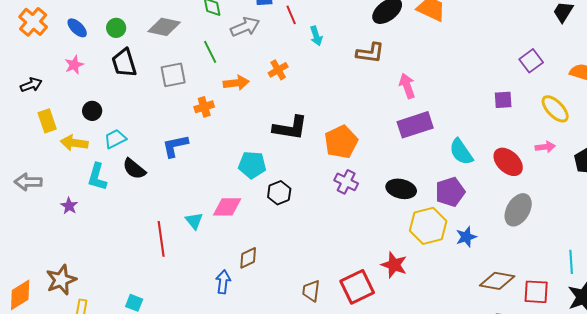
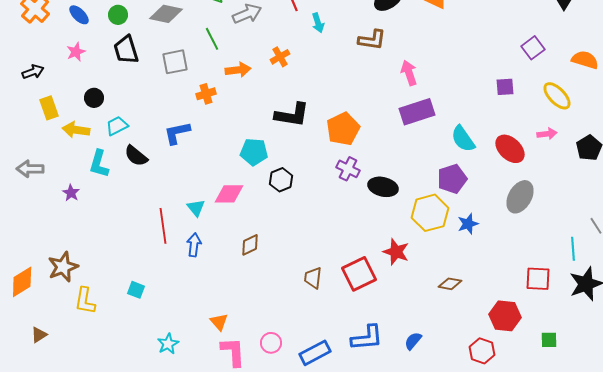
black ellipse: (401, 189) -> (383, 187), moved
brown diamond: (497, 281) -> (450, 284), moved, size x0.7
blue arrow: (223, 282) -> (194, 245), moved

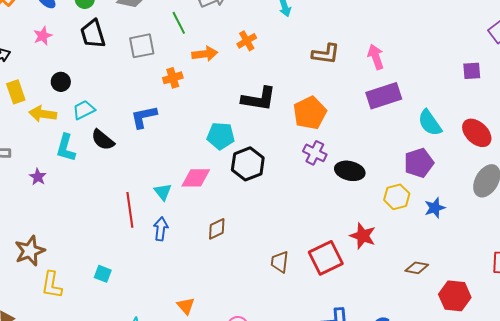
brown L-shape: (372, 40) -> (326, 54), moved
black hexagon: (281, 180) -> (248, 164), size x1.4
yellow hexagon: (430, 213) -> (397, 197), size x0.7
red hexagon: (505, 316) -> (455, 296), moved

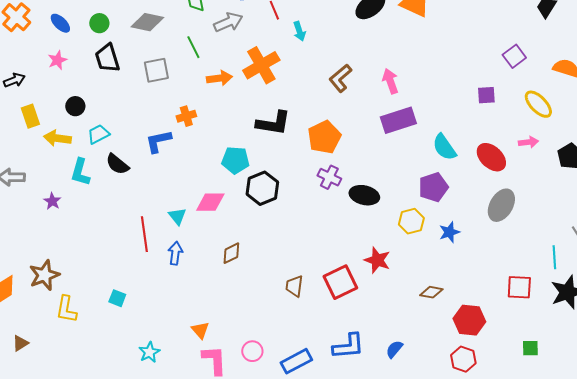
orange cross: (247, 41) -> (261, 65), size x1.8
brown L-shape: (326, 54) -> (340, 78), turned 132
orange cross: (173, 78) -> (186, 116), moved

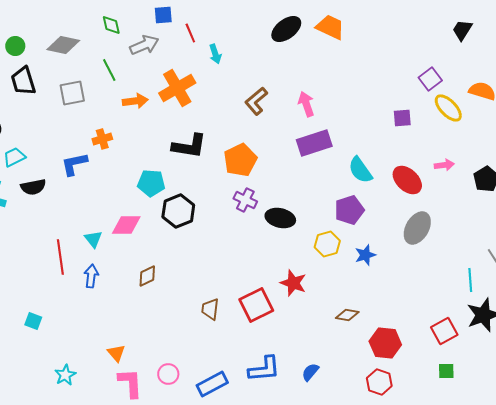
yellow ellipse: (538, 104) -> (448, 108), moved
black semicircle: (117, 164) -> (33, 187), turned -50
red square: (519, 287) -> (444, 331), moved, turned -32

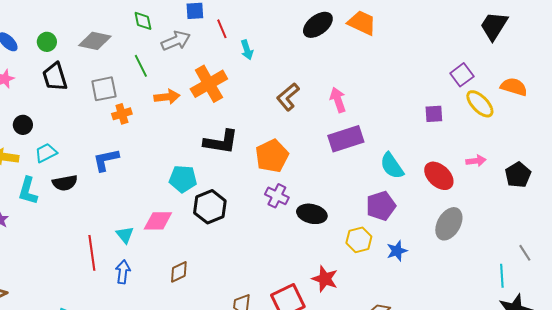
black trapezoid: (462, 30) -> (494, 26), size x1.4
orange cross: (102, 139) -> (122, 114), moved

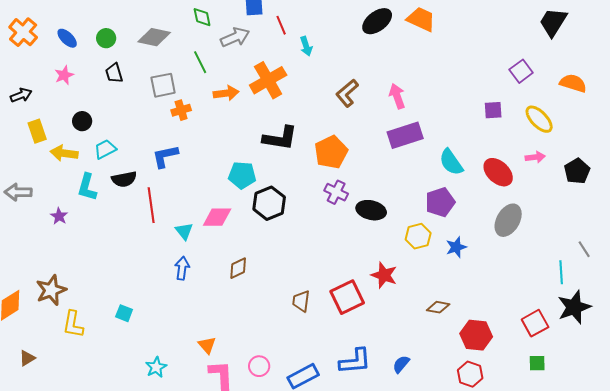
black trapezoid: (55, 77) -> (114, 73), size x0.7
yellow ellipse: (480, 104) -> (539, 119), moved
red line: (92, 253) -> (151, 205), moved

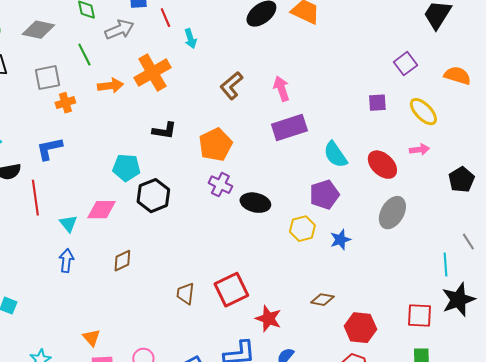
black L-shape: (280, 138) -> (164, 131), size x0.7
black pentagon: (577, 171) -> (461, 180), moved
red star: (384, 275) -> (268, 319), moved
red square: (535, 323) -> (419, 316), turned 32

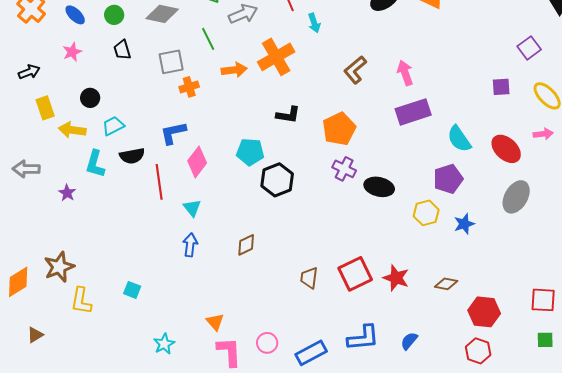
pink diamond: (101, 210) -> (197, 162), moved, turned -52
red star: (268, 319) -> (396, 278), moved

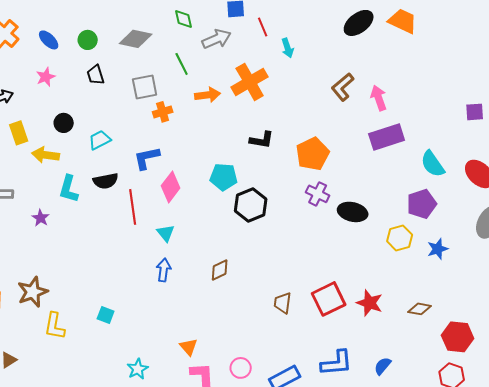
brown L-shape: (355, 70) -> (343, 87), moved
cyan trapezoid: (113, 126) -> (100, 140), moved

